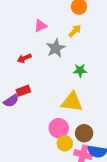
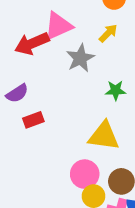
pink triangle: (41, 26) -> (58, 26), size x1.5
red arrow: (24, 58) -> (32, 43), moved, size x1.6
purple semicircle: (11, 101) -> (17, 93), moved

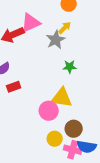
gray star: (80, 58) -> (56, 40), moved
pink circle: (85, 174) -> (49, 111), moved

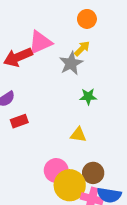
yellow triangle: (62, 98) -> (78, 135), size x0.6
pink circle: (49, 111) -> (56, 170), moved
yellow circle: (55, 139) -> (70, 185), size x1.6

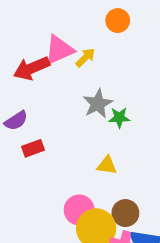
yellow arrow: (82, 49) -> (85, 57), moved
gray star: (71, 63) -> (98, 104), moved

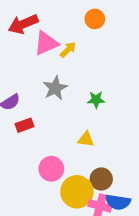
red arrow: (31, 68) -> (23, 24), moved
gray star: (98, 104) -> (55, 88), moved
pink circle: (79, 210) -> (51, 169), moved

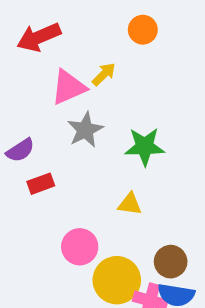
pink triangle: (46, 43) -> (69, 87), moved
green star: (96, 100) -> (145, 147), size x1.5
brown circle: (101, 179) -> (171, 262), moved

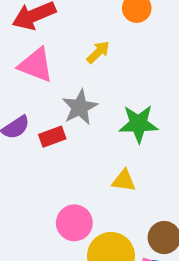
pink triangle: (69, 87) -> (36, 65), moved, turned 45
red rectangle: (41, 184) -> (52, 137), moved

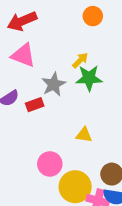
yellow arrow: (98, 52) -> (80, 60), moved
green star: (139, 124) -> (89, 78), moved

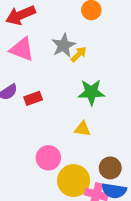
green star: (89, 78) -> (91, 92), moved
gray star: (54, 84) -> (64, 45), moved

